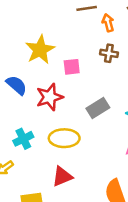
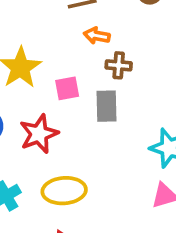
orange arrow: (108, 23) -> (97, 36), moved, turned -60
gray rectangle: (98, 108) -> (106, 106), moved, turned -55

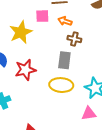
pink square: (67, 88) -> (42, 16), moved
yellow ellipse: (64, 191) -> (61, 85), moved

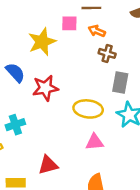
gray rectangle: (64, 60) -> (120, 83), moved
pink triangle: (89, 114) -> (95, 142), moved

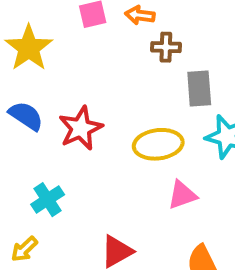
yellow star: (42, 42) -> (29, 48), moved

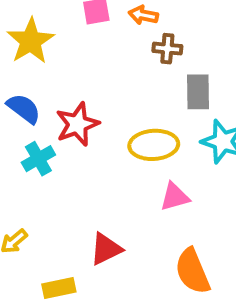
cyan cross: (48, 200) -> (38, 159), moved

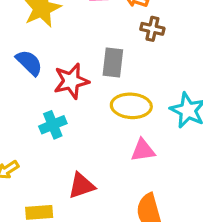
gray rectangle: (198, 92) -> (113, 63), moved
cyan cross: (38, 159) -> (53, 125), moved

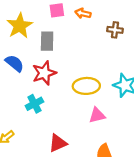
brown cross: (152, 29) -> (115, 30), moved
gray rectangle: (113, 63) -> (47, 41), moved

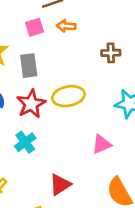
brown cross: (115, 30) -> (111, 53), moved
yellow ellipse: (86, 86) -> (68, 96), moved

